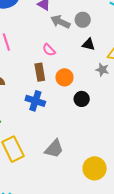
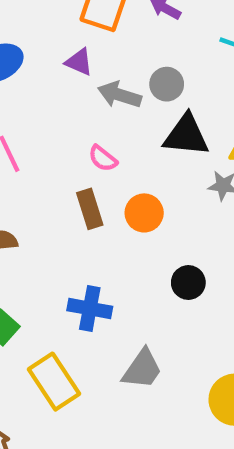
black triangle: (89, 44) -> (186, 135), size x1.6
black circle: (82, 99) -> (188, 283), moved
blue cross: (35, 101) -> (90, 308), moved

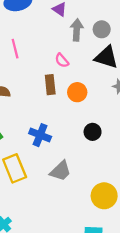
gray arrow: (119, 95) -> (77, 30), turned 65

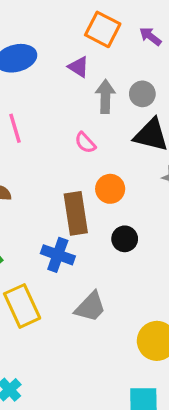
brown rectangle: (50, 85) -> (76, 213), moved, size x1.4
black circle: (93, 132) -> (125, 239), moved

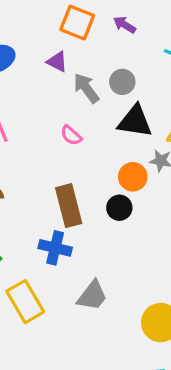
gray arrow: (105, 96) -> (86, 88), turned -32
orange circle: (110, 189) -> (133, 177), moved
black circle: (125, 239) -> (119, 208), moved

